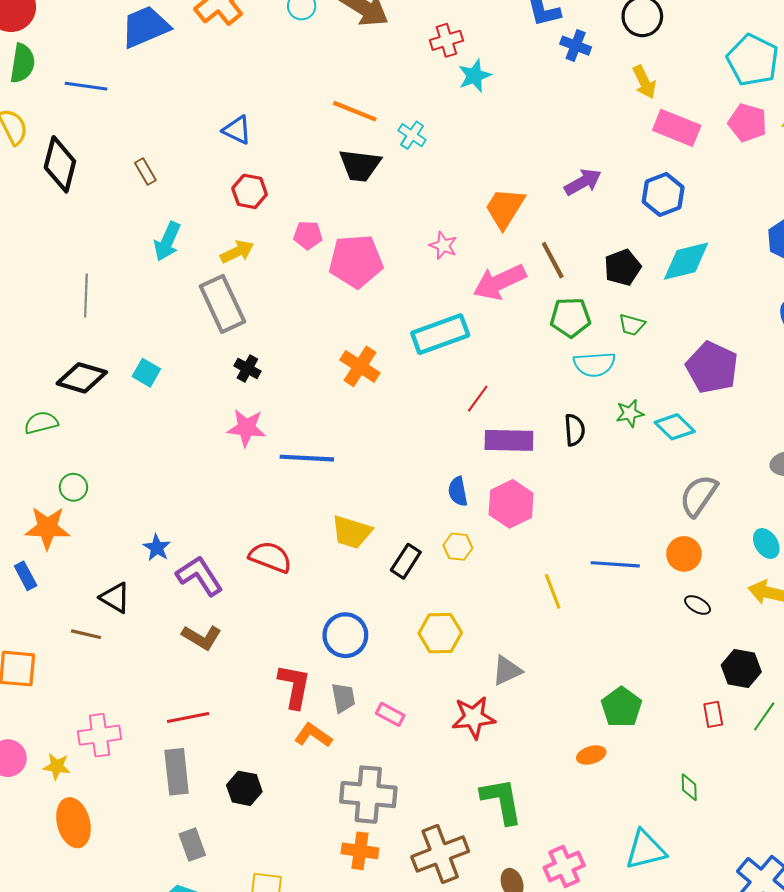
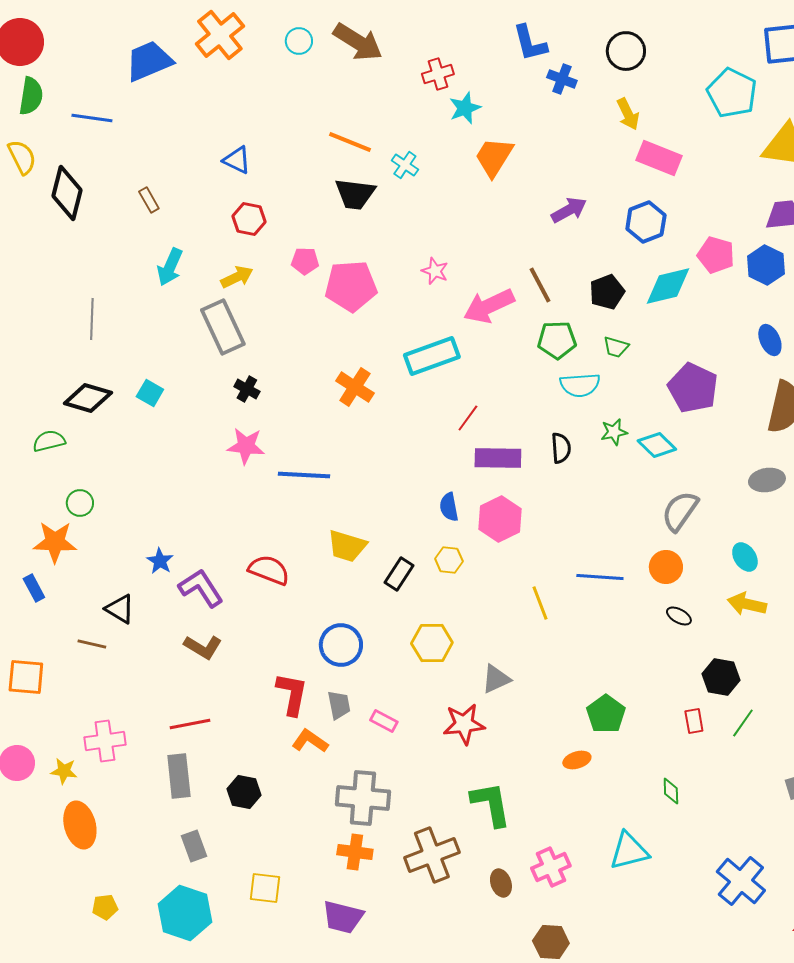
pink pentagon: (748, 123) -> (716, 255), moved
orange trapezoid: (505, 208) -> (494, 157), moved

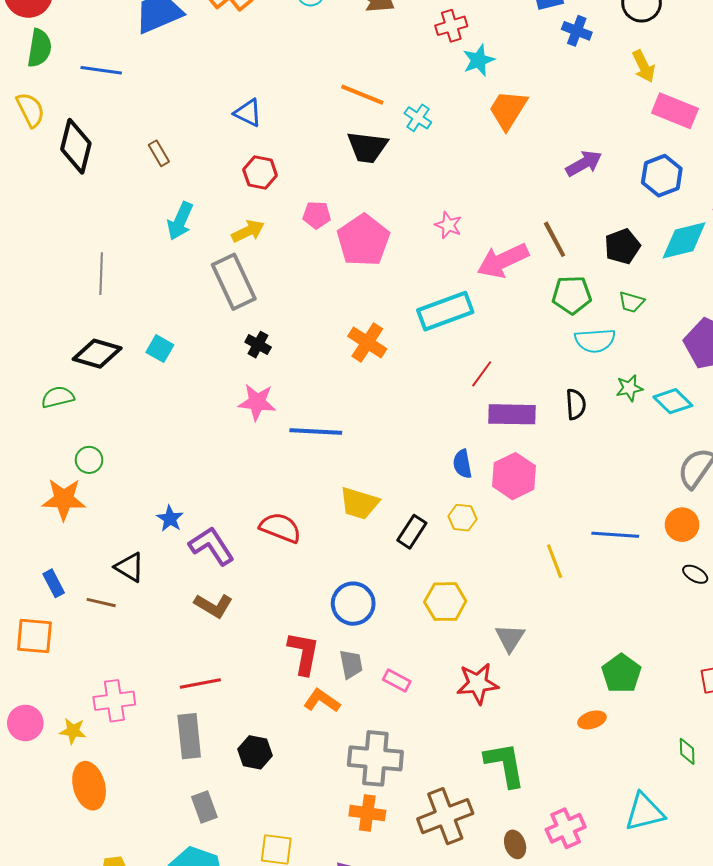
pink pentagon: (351, 286) -> (363, 240), turned -30
blue rectangle: (34, 588) -> (54, 583), moved
gray triangle: (496, 679) -> (510, 638), turned -32

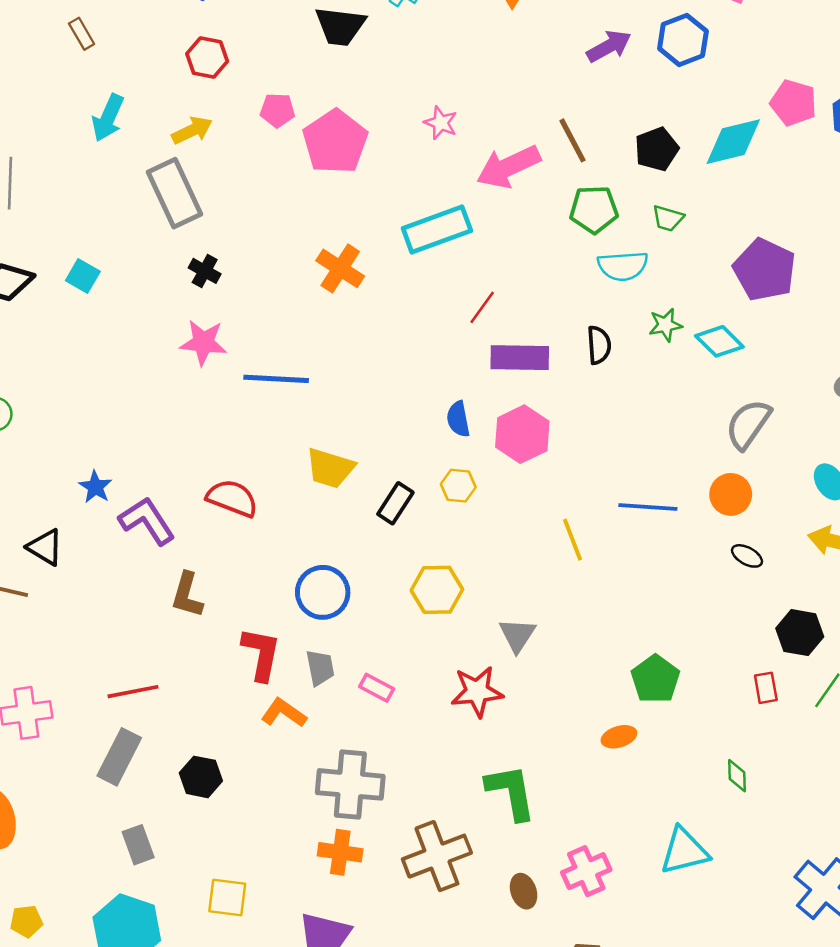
blue hexagon: (662, 176) -> (683, 40), moved
brown L-shape: (214, 606) -> (187, 595), moved, turned 75
gray rectangle: (189, 736) -> (119, 757), turned 33

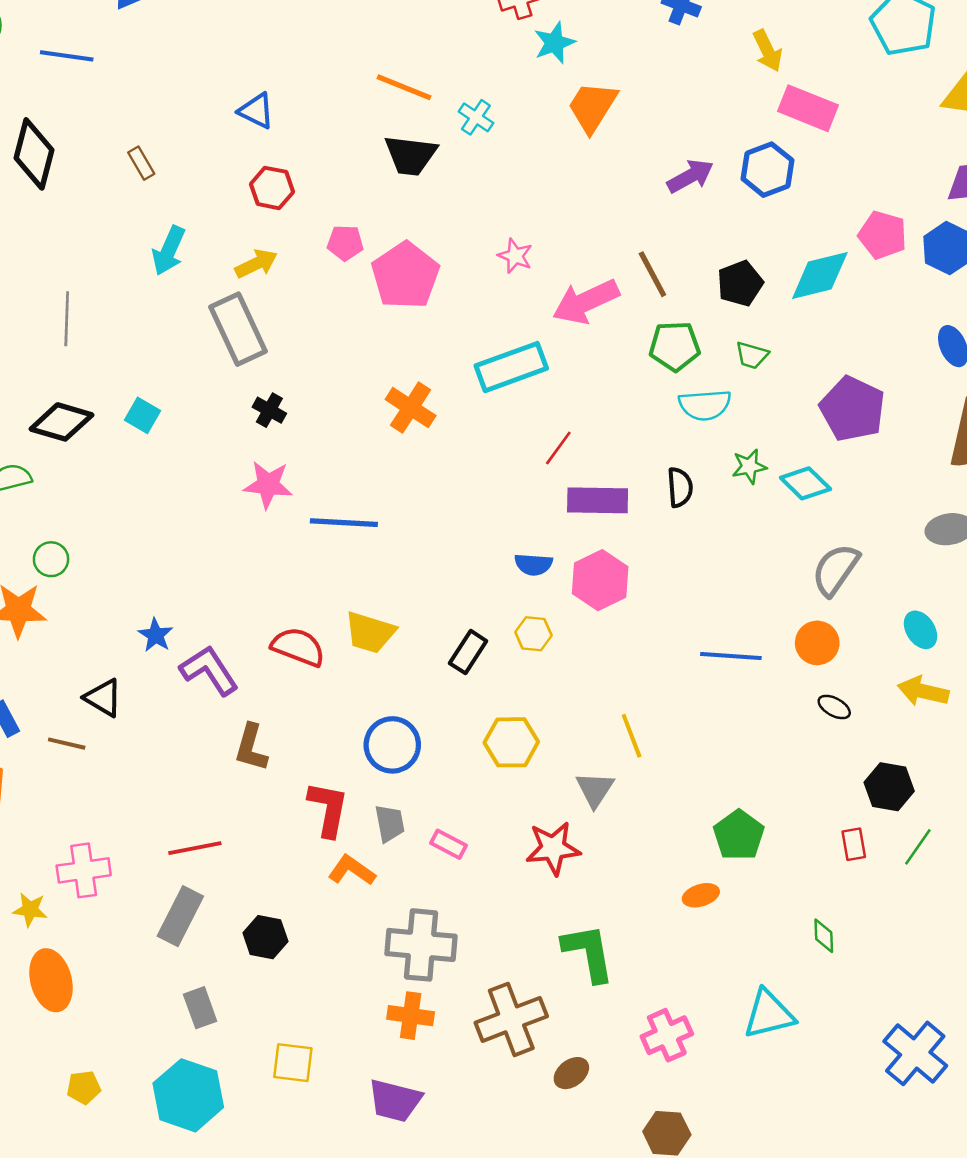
blue semicircle: (458, 419) -> (533, 564), turned -75
yellow trapezoid: (330, 468) -> (370, 632), moved
yellow line: (572, 540) -> (632, 736), moved
brown ellipse: (524, 891) -> (571, 1073), moved, turned 72

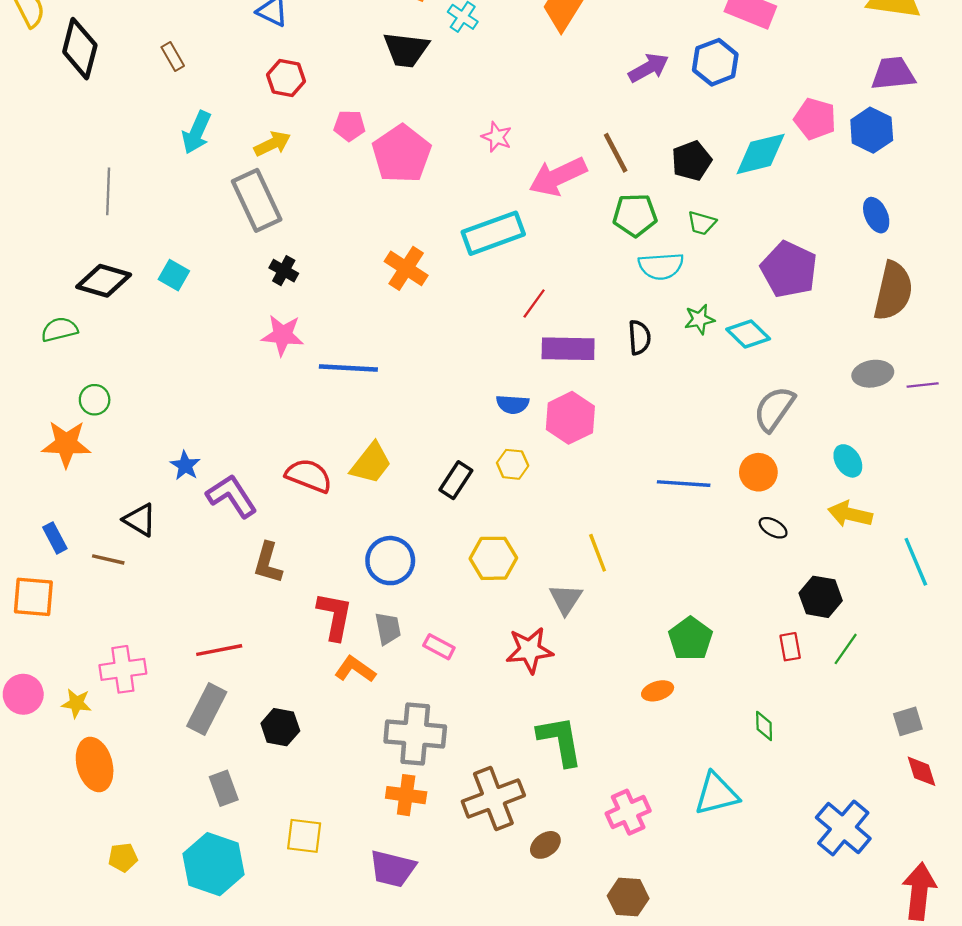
yellow trapezoid: (370, 632) -> (371, 463), turned -69

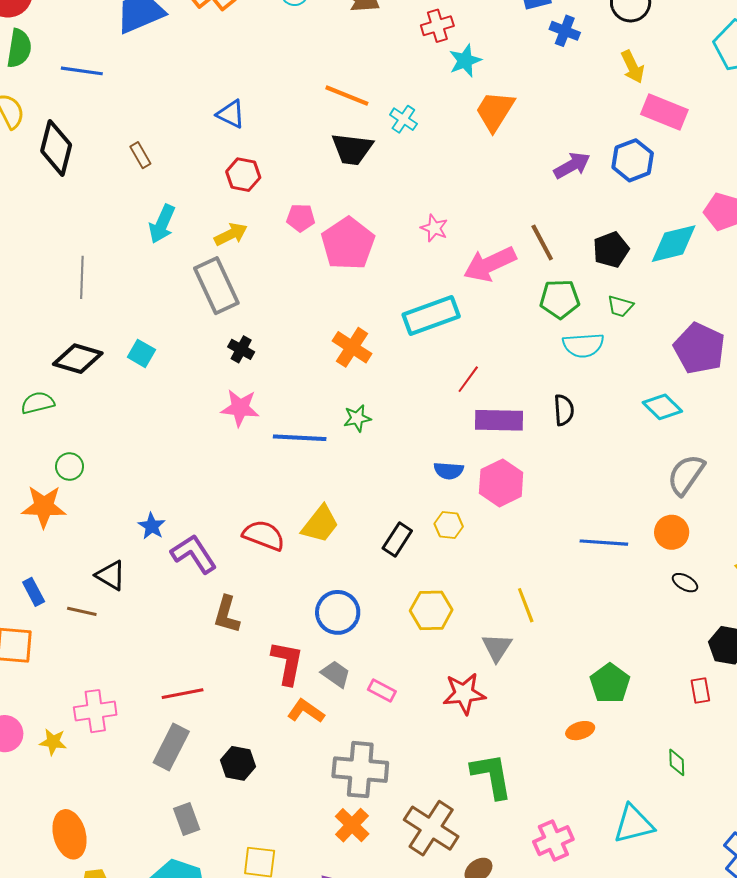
green star: (699, 319) -> (357, 418), moved
gray trapezoid: (388, 629) -> (336, 674), turned -44
orange ellipse: (95, 764) -> (70, 834), moved
orange cross: (406, 795) -> (352, 825), turned 36
brown cross: (493, 798) -> (431, 828), turned -36

